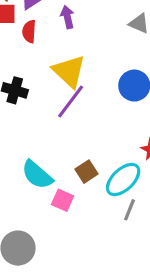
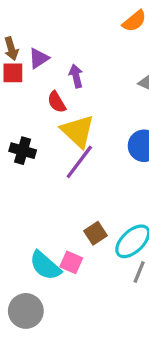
red semicircle: (29, 31) -> (57, 102), moved, turned -35
cyan semicircle: (37, 175) -> (45, 266), moved

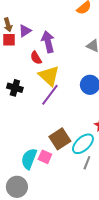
purple arrow: (76, 76) -> (48, 42), size x1.5
brown square: (95, 233) -> (60, 139), size x1.5
cyan semicircle: (45, 266) -> (29, 159), turned 70

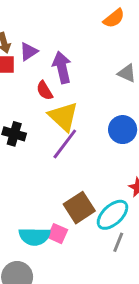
cyan semicircle: (29, 159) -> (34, 236), turned -110

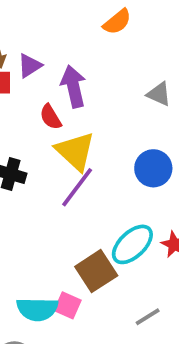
orange semicircle: (114, 18) -> (117, 22), moved
cyan ellipse: (112, 215) -> (132, 244), moved
gray line: (118, 242) -> (148, 317), turned 36

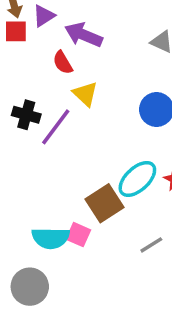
purple arrow: (73, 86) -> (84, 35), turned -54
yellow triangle: (75, 151) -> (85, 94), size x0.7
purple line: (77, 187) -> (56, 127), moved

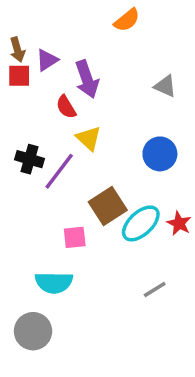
purple arrow: (84, 35) -> (87, 79), turned -132
brown square: (104, 203) -> (108, 206), moved
pink square: (78, 235) -> (75, 237), moved, turned -30

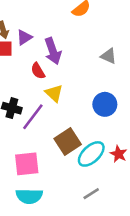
pink square: (75, 237) -> (27, 164), moved, size x1.5
gray line: (155, 289) -> (91, 194), moved

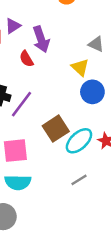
yellow triangle: (54, 93) -> (80, 67), moved

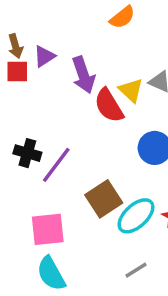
red semicircle: (26, 59) -> (109, 106), moved, size x1.5
yellow triangle: (80, 67) -> (131, 90), moved
cyan semicircle: (18, 182) -> (51, 274), turned 60

